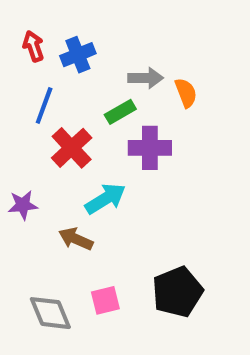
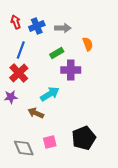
gray arrow: (146, 78) -> (63, 28), moved
red cross: (72, 148) -> (19, 73), moved

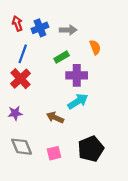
cyan arrow: (50, 94) -> (78, 101), moved
purple star: (11, 97) -> (15, 113), moved
brown arrow: (36, 113) -> (55, 118), moved
gray diamond: (24, 148) -> (22, 147), moved

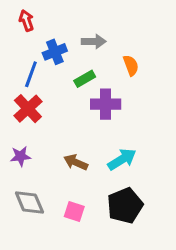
red arrow: (17, 24) -> (26, 21), moved
blue cross: (40, 28) -> (55, 52), moved
cyan arrow: (78, 101) -> (122, 159), moved
pink square: (54, 153) -> (74, 212), turned 32

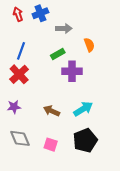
blue cross: (55, 52) -> (40, 13), moved

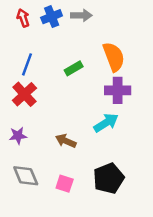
gray arrow: (64, 28) -> (81, 15), moved
orange semicircle: (89, 45) -> (114, 57), size x1.6
purple cross: (72, 71) -> (118, 90), moved
cyan arrow: (83, 109) -> (106, 123), moved

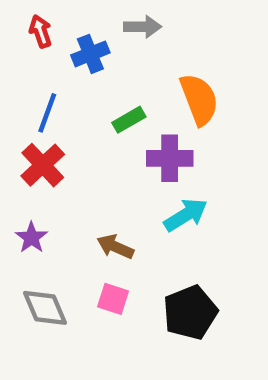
blue cross: (52, 17) -> (90, 54), moved
purple cross: (118, 90) -> (170, 158), moved
purple star: (18, 136) -> (31, 238), turned -30
pink square: (65, 184) -> (113, 299), moved

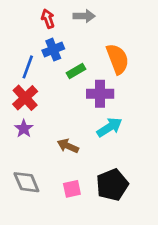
red arrow: (40, 31) -> (48, 19), moved
blue cross: (90, 54) -> (53, 50), moved
purple star: (31, 238) -> (24, 129), moved
pink square: (113, 299) -> (72, 189), moved, turned -30

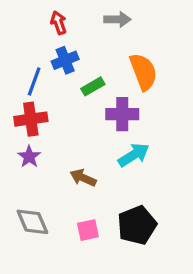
gray arrow: (84, 16) -> (117, 19), moved
red cross: (25, 98) -> (31, 119), turned 35

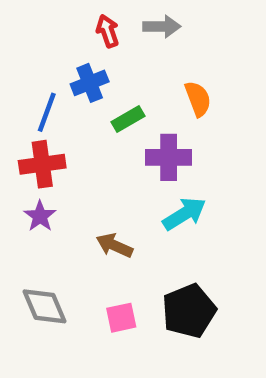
red arrow: (59, 23) -> (108, 31), moved
orange semicircle: (143, 72) -> (198, 99), size x0.7

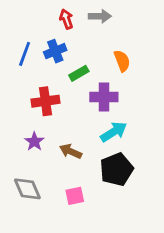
blue line: (47, 112) -> (25, 54), moved
red cross: (42, 164) -> (45, 101), moved
purple star: (40, 216) -> (34, 142), moved
black pentagon: (189, 311) -> (116, 169), moved

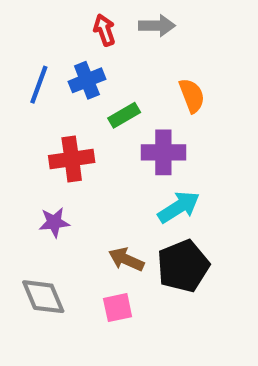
purple star: (34, 142) -> (54, 222), turned 30
brown arrow: (71, 151) -> (126, 259), moved

